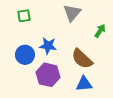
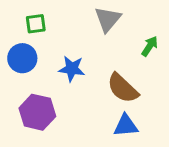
blue circle: (25, 55) -> (22, 58), moved
purple hexagon: (48, 75) -> (37, 112), moved

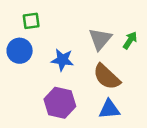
gray triangle: (108, 19) -> (100, 39), moved
purple hexagon: (37, 112) -> (60, 103), moved

